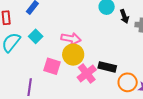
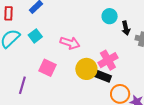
yellow circle: (73, 55) -> (86, 69), moved
pink cross: (87, 74) -> (108, 60), moved

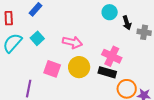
pink cross: (108, 60) -> (112, 56), turned -30
yellow circle: (86, 69) -> (79, 67), moved

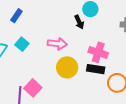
black arrow: (127, 23) -> (79, 22), moved
pink square: (52, 69) -> (33, 88), moved, turned 30

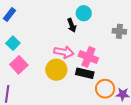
pink arrow: (57, 44) -> (64, 52), moved
pink square: (33, 88) -> (19, 65), moved

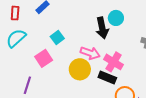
black arrow: (72, 25) -> (102, 28), size x1.5
cyan square: (13, 43) -> (57, 37), moved

